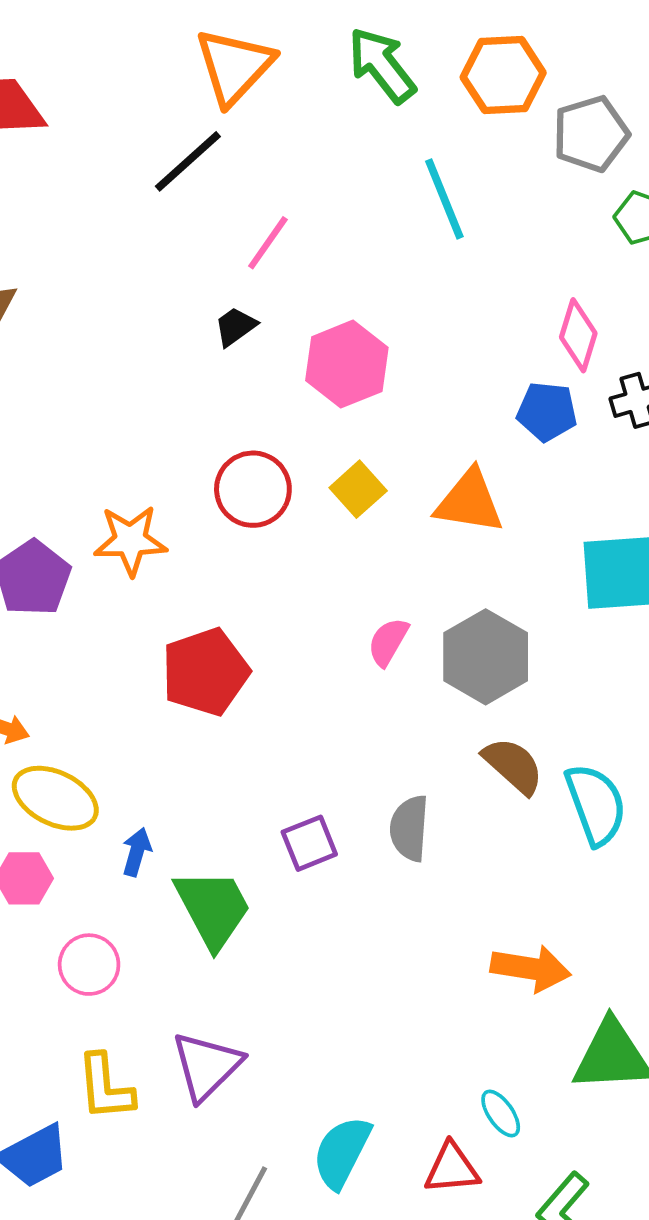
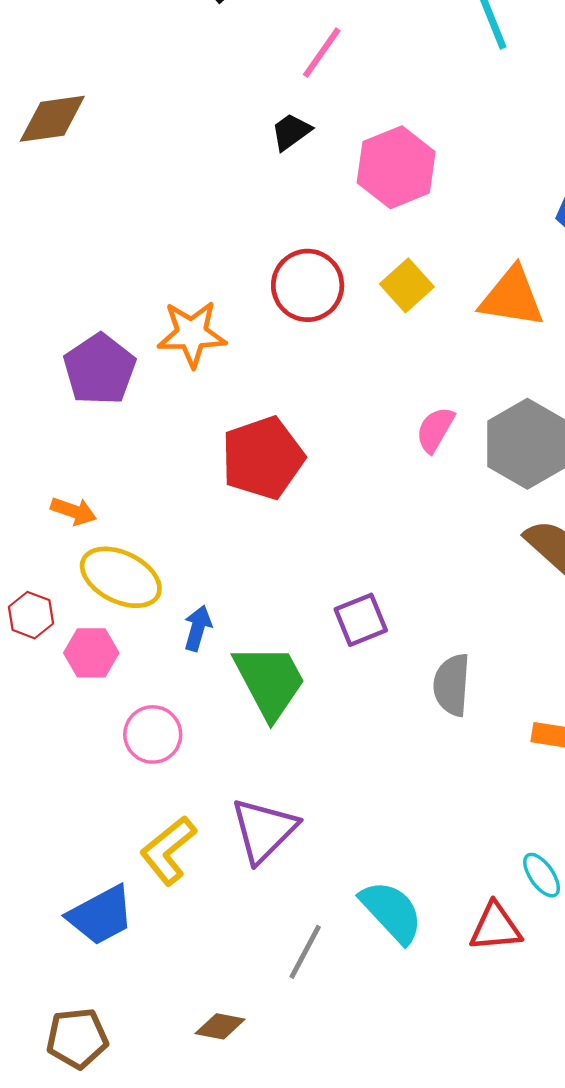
gray semicircle: (409, 828) -> (452, 685), moved
yellow L-shape: (105, 1087) -> (168, 850), turned 56
cyan semicircle: (342, 1152) -> (391, 912), turned 110

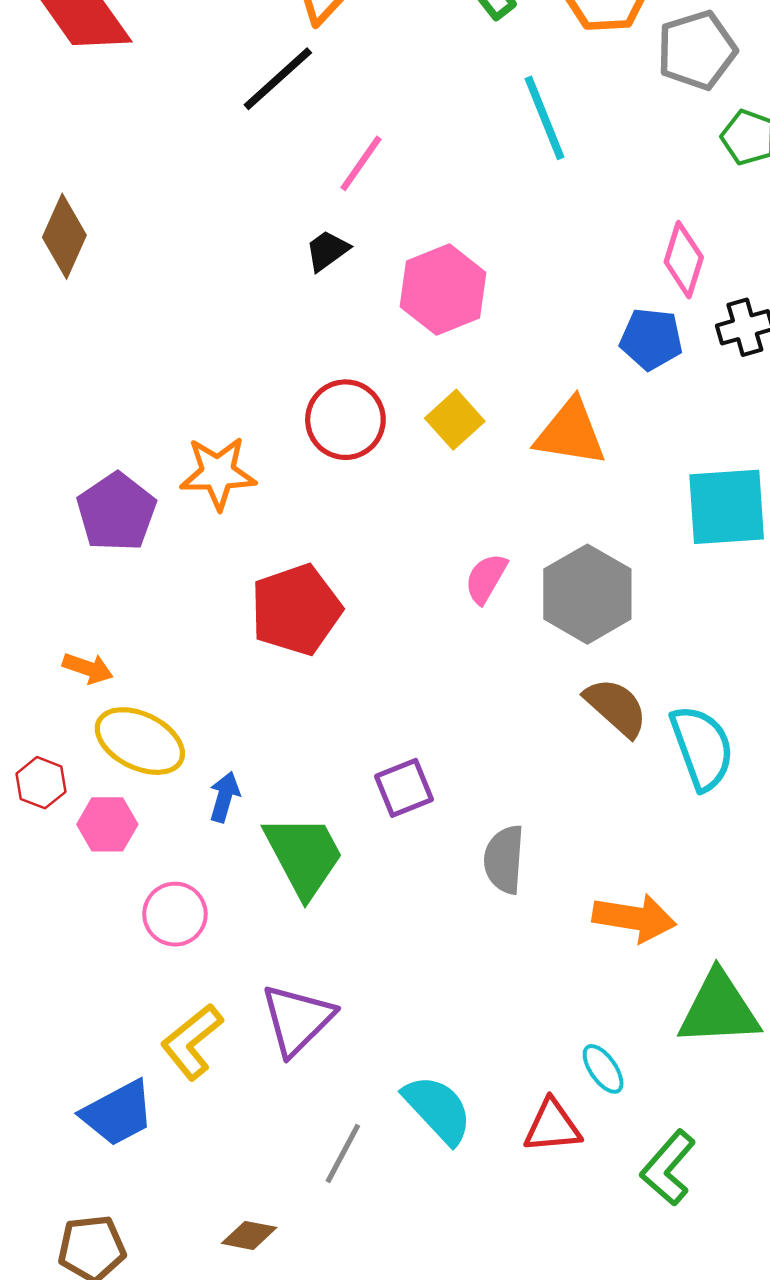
brown diamond: (52, 119) -> (64, 236), turned -58

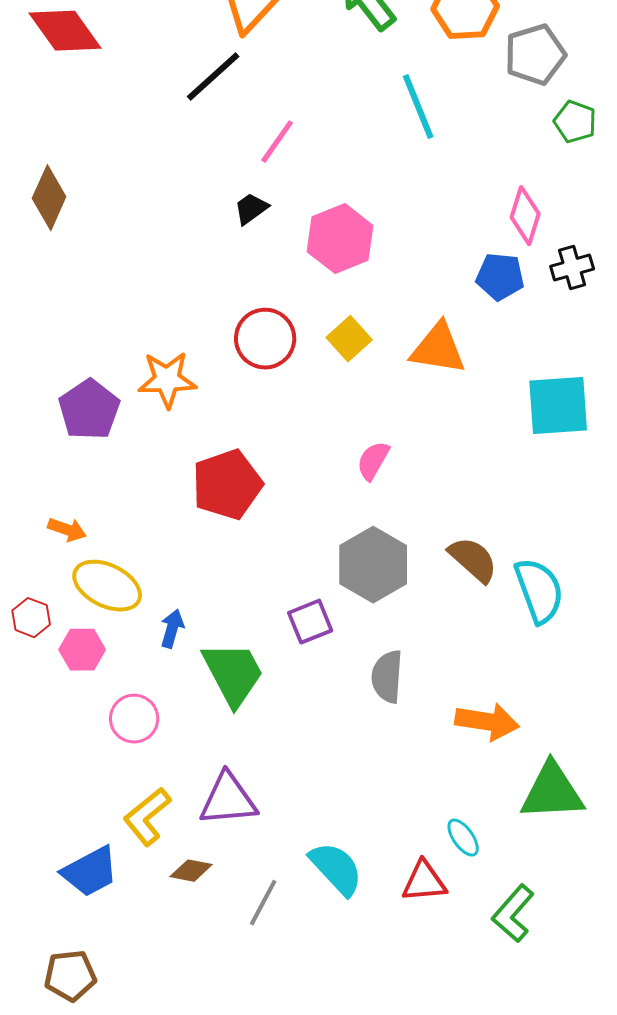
gray hexagon: (587, 594) -> (373, 565), moved
purple triangle: (297, 1019) -> (228, 800), turned 40
brown diamond: (249, 1235) -> (191, 871), moved

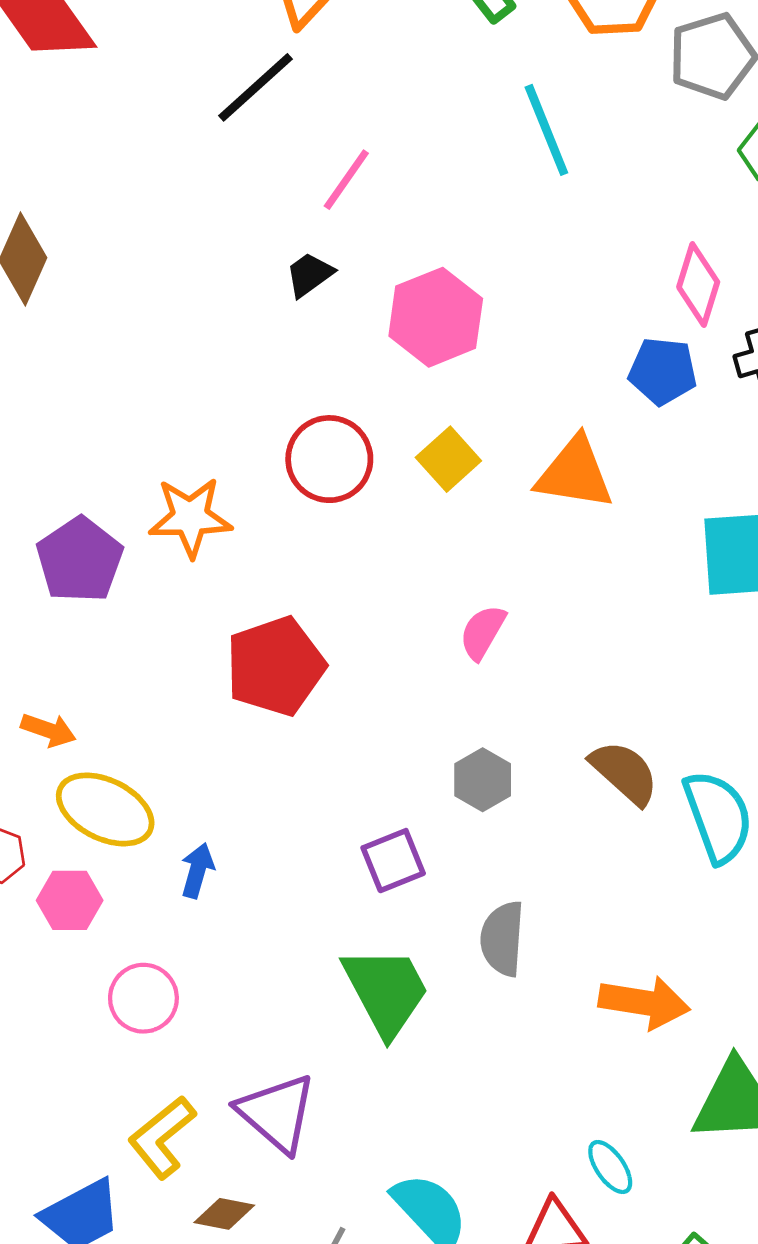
gray hexagon: (373, 565) -> (483, 780), size x0.6
green trapezoid: (233, 674) -> (386, 991), moved
purple triangle: (228, 800) -> (277, 1113), turned 46

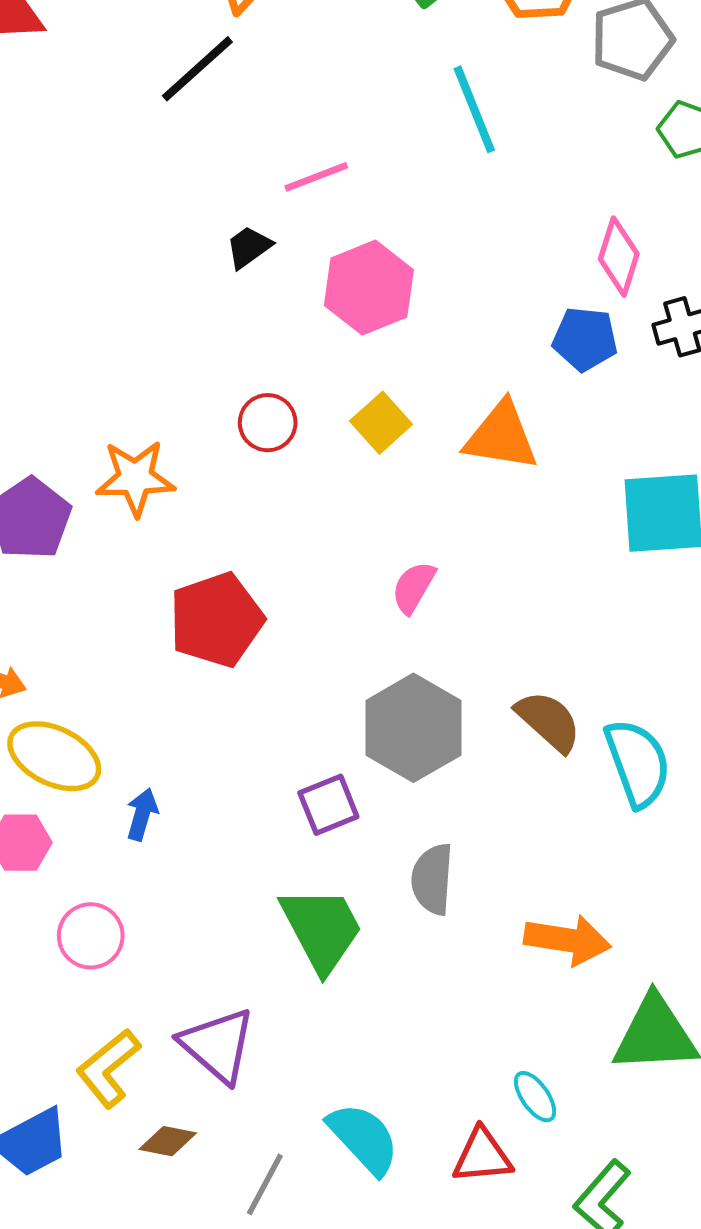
pink line: (346, 180) -> (316, 177), moved, turned 34
red circle: (329, 459) -> (268, 423), size x0.7
gray hexagon: (483, 780) -> (413, 728), size x1.8

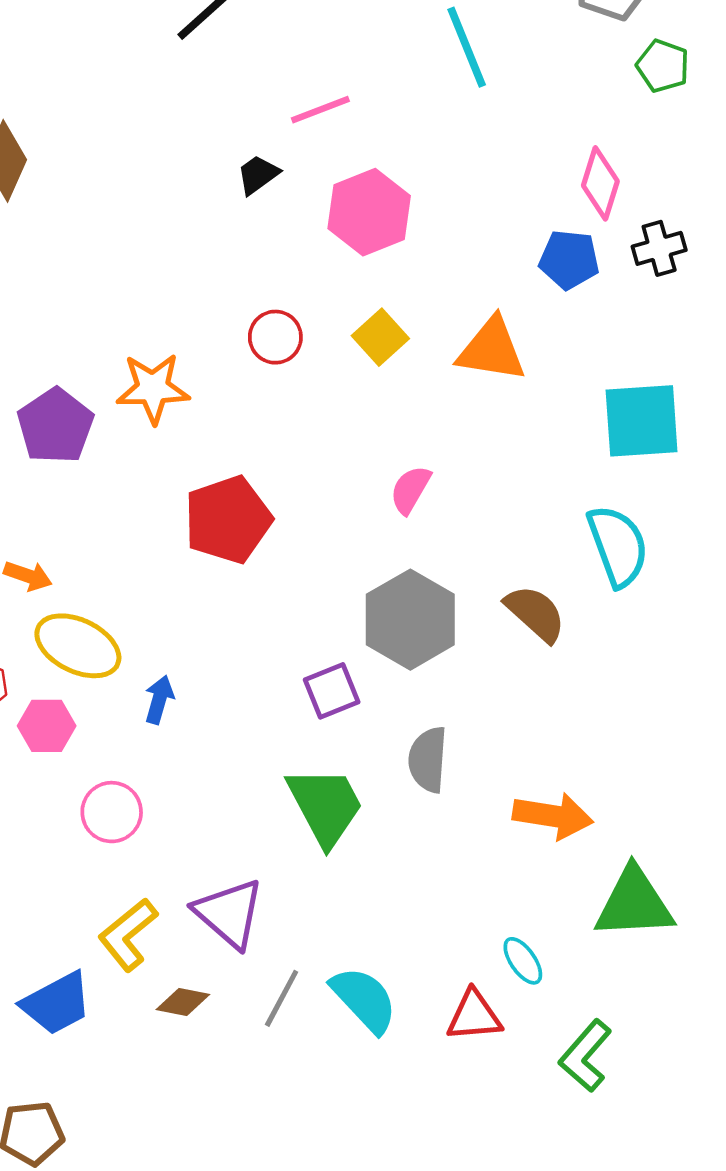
cyan semicircle: (638, 763) -> (618, 546), moved
gray line: (265, 1184) -> (282, 998), moved

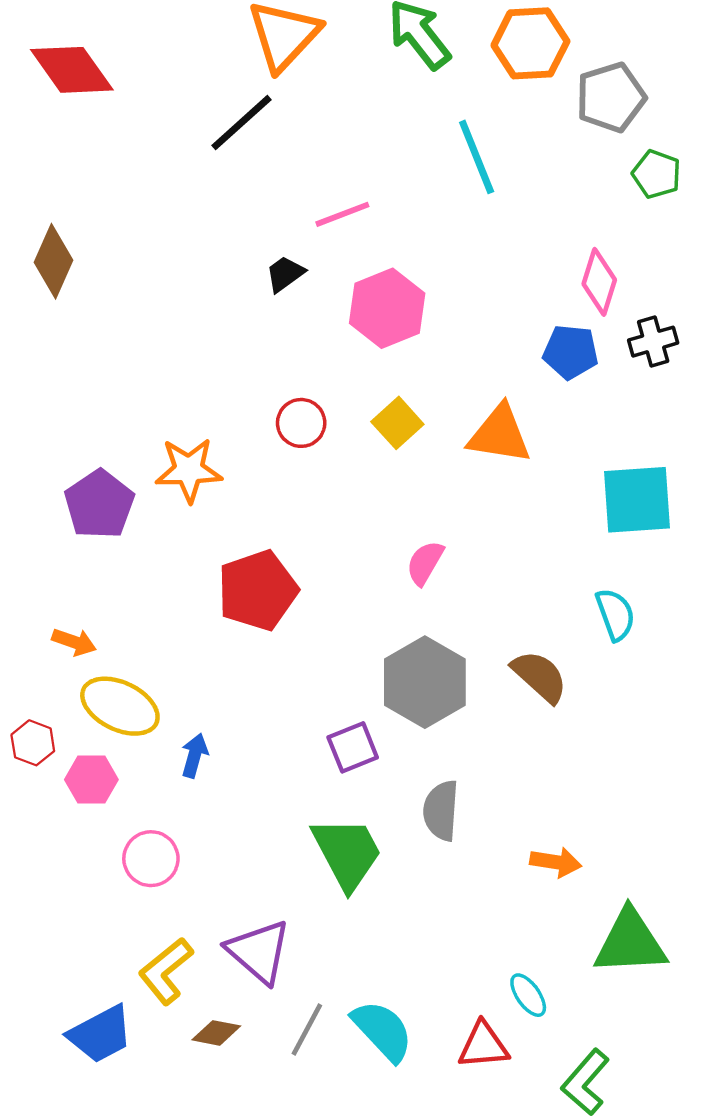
cyan semicircle: (618, 546) -> (615, 614), size x0.7
orange arrow: (553, 816) -> (556, 862), size x0.7

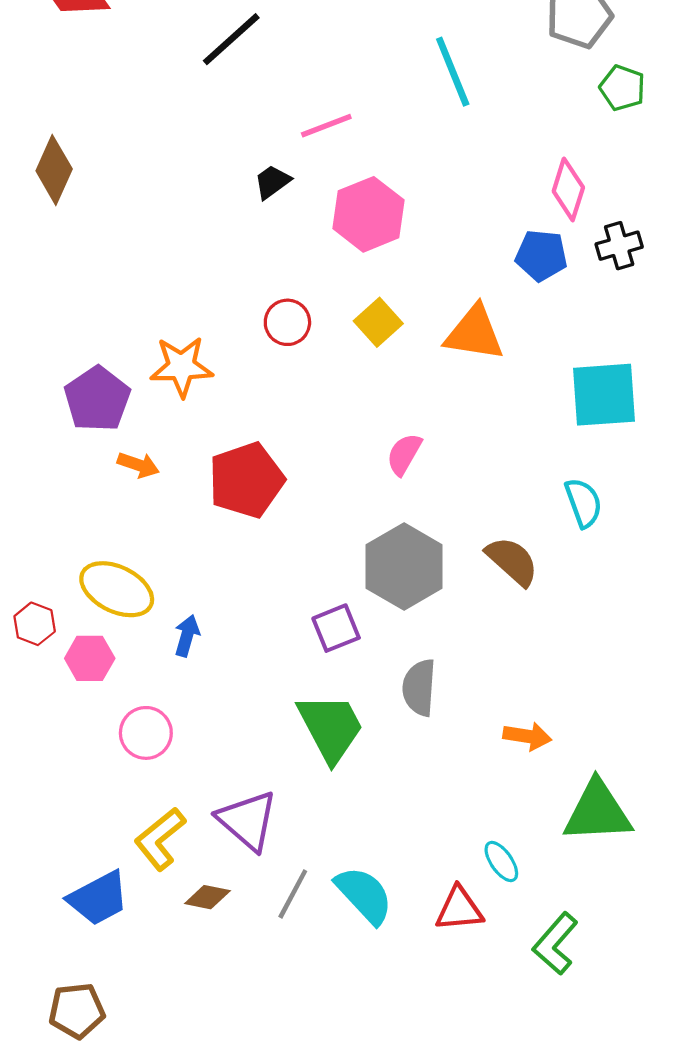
orange arrow: (74, 642) -> (138, 465), moved

